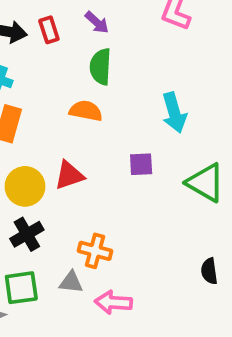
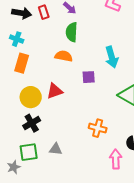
purple square: (141, 164) -> (89, 77), moved
orange cross: (95, 251) -> (98, 128), moved
pink arrow: (113, 302) -> (116, 159), moved, turned 84

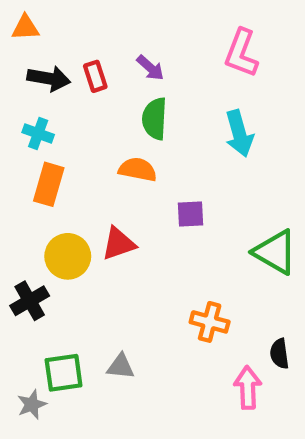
cyan arrow: (112, 57) -> (239, 133), moved
black cross: (32, 123) -> (30, 301), moved

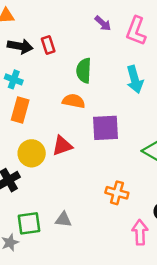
purple arrow: (150, 68) -> (103, 23), moved
purple square: (191, 214) -> (105, 128), size x1.6

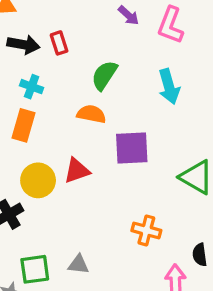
green semicircle: (84, 71) -> (104, 75), turned 30
cyan cross: (14, 79) -> (32, 87), moved

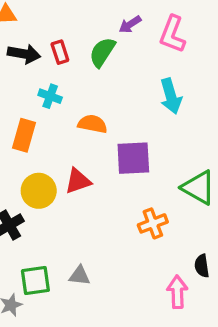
purple arrow: (129, 15) -> (130, 24), turned 105
green semicircle: (104, 75) -> (102, 52), moved
cyan cross: (32, 87) -> (50, 96), moved
orange cross: (146, 230) -> (153, 223), moved, turned -36

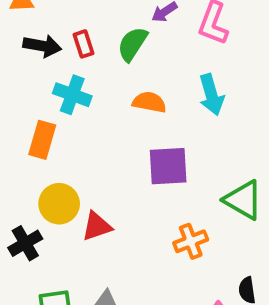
cyan cross: (50, 96) -> (72, 95), size x1.4
orange semicircle: (93, 124) -> (149, 102), moved
red triangle: (78, 181) -> (97, 226), moved

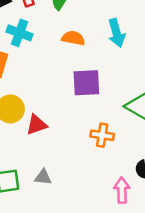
orange cross: (191, 241) -> (102, 135), turned 30

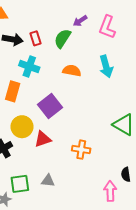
purple square: (86, 83) -> (50, 106), moved, turned -35
orange cross: (102, 135) -> (81, 150), moved

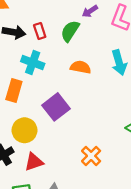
red triangle: (43, 139) -> (34, 162), moved
orange cross: (81, 150) -> (91, 156), turned 36

